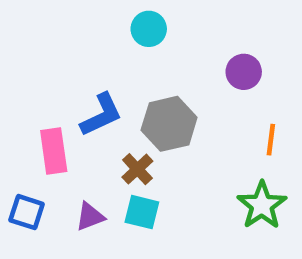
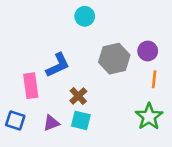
purple circle: (244, 72) -> (148, 51), moved
gray hexagon: (169, 124) -> (114, 59), moved

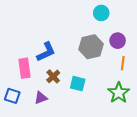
cyan circle: (85, 16) -> (101, 13), moved
brown cross: (78, 96) -> (53, 76), moved
cyan square: (81, 120) -> (78, 84), moved

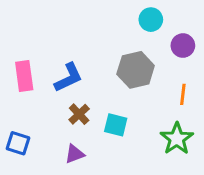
purple circle: (118, 41) -> (183, 46), moved
pink rectangle: (25, 68) -> (24, 76), moved
purple triangle: (41, 98) -> (75, 154), moved

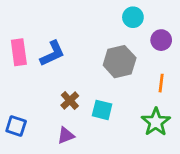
pink rectangle: (24, 76) -> (19, 52), moved
blue L-shape: (68, 78) -> (52, 53), moved

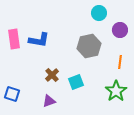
blue L-shape: (52, 53) -> (39, 40), turned 35
cyan square: (102, 110) -> (76, 82), turned -35

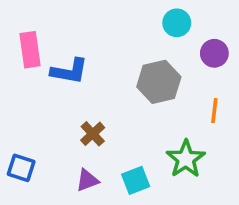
pink rectangle: (14, 39) -> (30, 50), moved
cyan square: (76, 82) -> (136, 180), moved
green star: (116, 91) -> (186, 159), moved

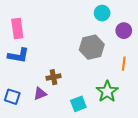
blue L-shape: (69, 71) -> (18, 55), moved
brown cross: (93, 134) -> (53, 77), turned 32
purple triangle: (87, 180) -> (40, 94), moved

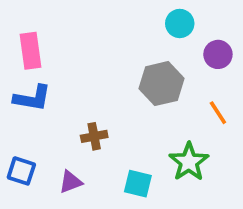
orange line: (124, 64) -> (218, 113), turned -40
purple triangle: (40, 94) -> (71, 182), moved
cyan square: (78, 104) -> (138, 184), turned 35

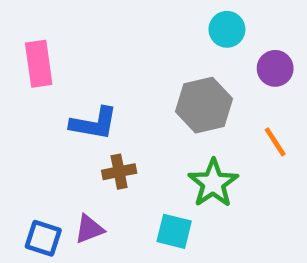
blue L-shape: (32, 98) -> (94, 123), moved
green star: (189, 162) -> (213, 183), moved
blue square: (21, 171) -> (43, 238), moved

